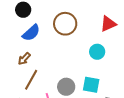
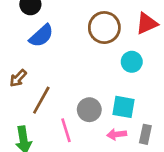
brown circle: (65, 24) -> (104, 28), moved
brown arrow: (24, 59) -> (18, 78), moved

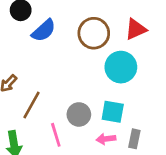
blue semicircle: (41, 36) -> (44, 31), moved
cyan circle: (132, 62) -> (121, 67), size x1.5

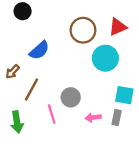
blue semicircle: (44, 31) -> (39, 50), moved
cyan square: (113, 112) -> (124, 95), moved

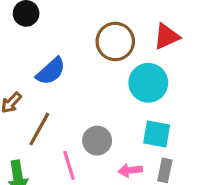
cyan square: (124, 95) -> (157, 134), moved

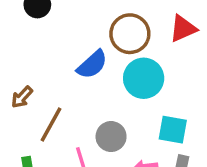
blue semicircle: (51, 71) -> (92, 65), moved
cyan circle: (148, 83) -> (144, 78), moved

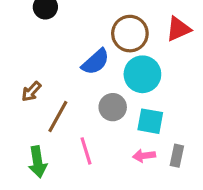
cyan square: (173, 130) -> (150, 121), moved
gray circle: (111, 137) -> (113, 107), moved

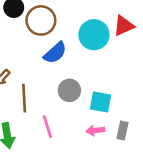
brown circle: (130, 34) -> (41, 20), moved
cyan circle: (142, 74) -> (94, 35), moved
brown line: (58, 117) -> (24, 98), turned -32

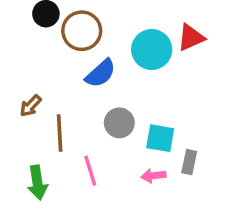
gray rectangle: (122, 130) -> (189, 162), moved

